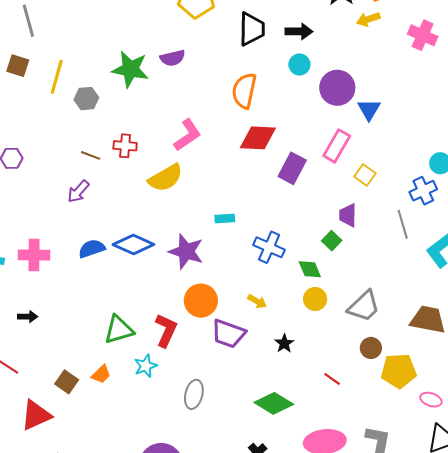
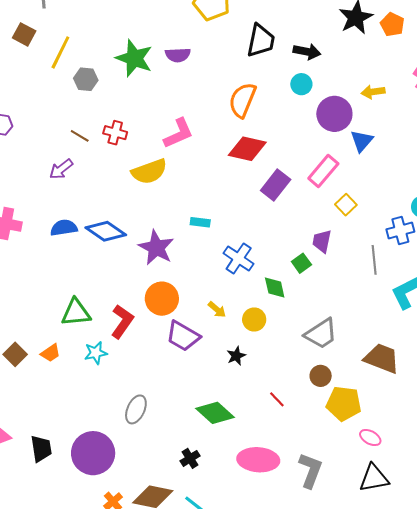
yellow arrow: (368, 19) -> (373, 92), moved
yellow circle: (315, 299) -> (254, 319), moved
gray ellipse: (194, 394) -> (136, 409), moved

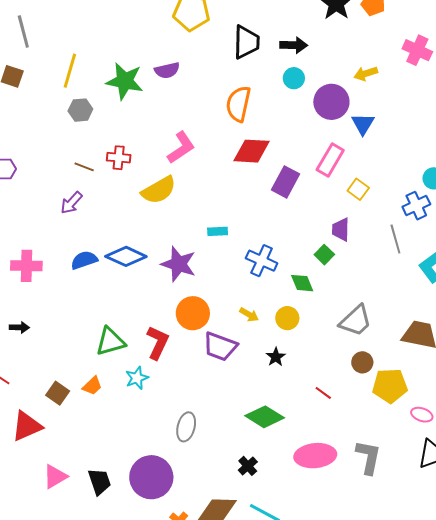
yellow line: (60, 52) -> (70, 71), moved

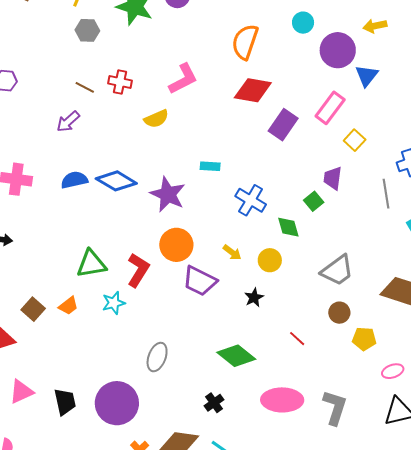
yellow semicircle: (159, 190) -> (156, 119), size x0.7
yellow pentagon: (390, 386) -> (364, 339), size x0.7
pink ellipse: (422, 415) -> (393, 371), turned -45

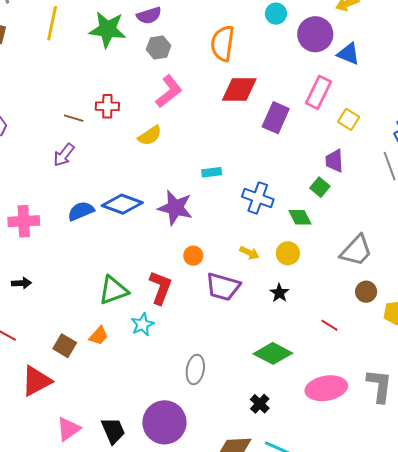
gray hexagon: (87, 30) -> (159, 47), moved
blue triangle: (367, 76) -> (348, 54), turned -35
orange circle: (176, 245) -> (193, 256), size x0.6

